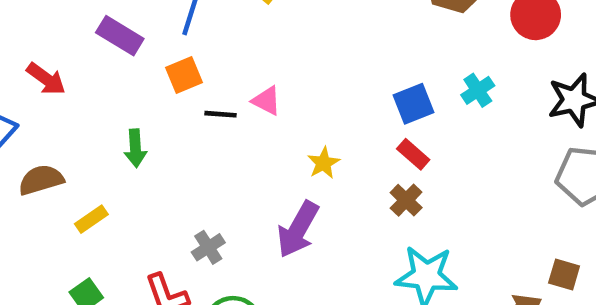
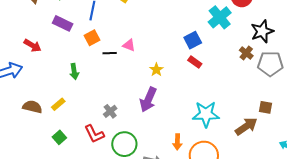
cyan cross: (478, 90) -> (220, 17), moved, size x1.6
brown semicircle: (41, 180) -> (32, 107), moved, turned 36
brown cross: (406, 200) -> (246, 53), moved

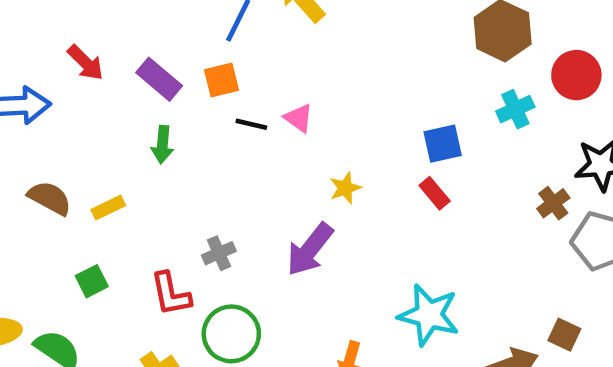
cyan cross: (220, 17) -> (515, 109), size x0.7
purple rectangle: (63, 23) -> (159, 79), moved

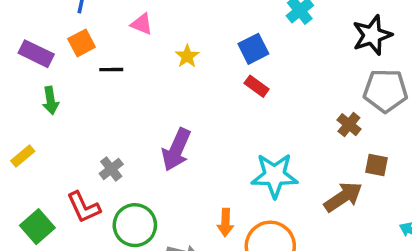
pink triangle: (299, 118) -> (142, 24), moved
yellow star: (345, 188) -> (187, 56), moved
brown cross: (553, 203) -> (349, 125), moved
green square: (92, 281) -> (37, 227), moved, size x1.4

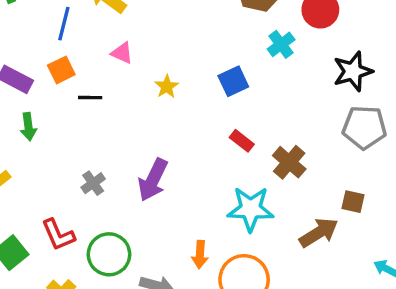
red rectangle: (257, 86) -> (242, 141), moved
brown cross: (349, 125) -> (289, 162), moved, size x1.4
gray cross: (111, 169) -> (93, 183), moved

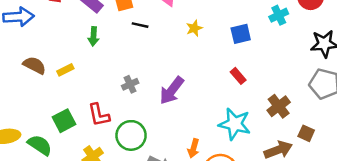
brown cross: (289, 162) -> (279, 106), moved

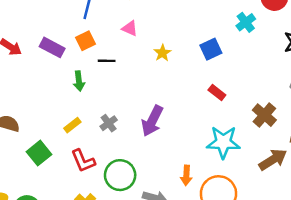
green arrow: (93, 36) -> (79, 81), moved
yellow rectangle: (65, 70) -> (72, 125), moved
green square: (64, 121) -> (39, 153), moved

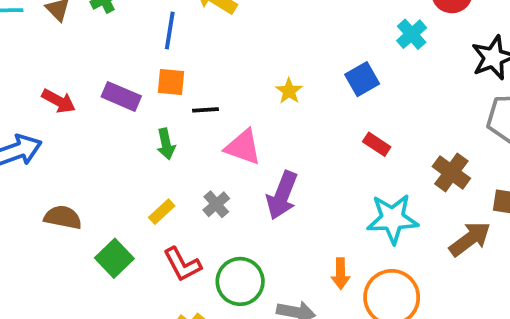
pink triangle: (130, 28) -> (243, 147), moved, size x1.5
orange square: (86, 41) -> (171, 82), turned 36

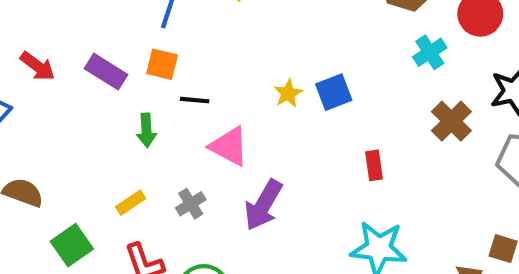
blue square: (362, 79) -> (334, 92), moved
red rectangle: (377, 144) -> (374, 165), turned 40
brown cross: (451, 172) -> (451, 121), moved

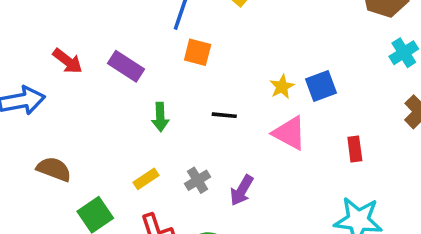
orange square: (162, 64) -> (198, 52), moved
black line: (195, 100) -> (224, 115), moved
pink triangle: (229, 146) -> (290, 133), moved
purple arrow: (263, 205) -> (242, 190), moved, size x0.7

